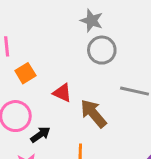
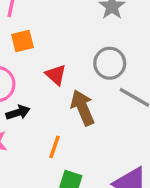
gray circle: (102, 50) -> (110, 63), moved

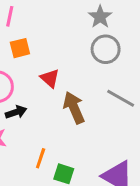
gray circle: (110, 63) -> (106, 49), moved
orange line: (54, 147) -> (41, 158), moved

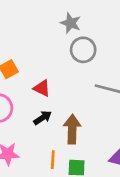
brown arrow: (74, 108) -> (72, 129), moved, turned 40
black arrow: (16, 112) -> (43, 118), moved

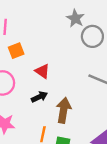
gray circle: (83, 50) -> (92, 36), moved

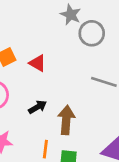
red triangle: (42, 71) -> (38, 63), moved

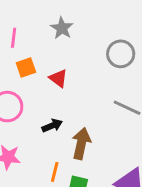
gray star: (71, 15) -> (62, 28), moved

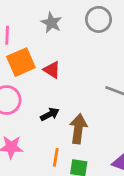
gray circle: (121, 54) -> (98, 19), moved
orange square: (26, 67) -> (21, 62), size x1.5

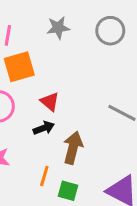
gray star: (51, 23) -> (58, 28), turned 30
red triangle: (52, 70) -> (50, 102), moved

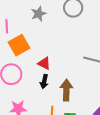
black arrow: (44, 128) -> (44, 82), turned 136

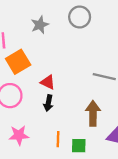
brown arrow: (66, 90) -> (93, 113), moved

